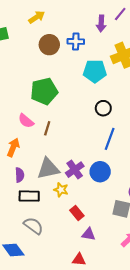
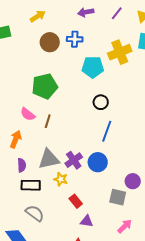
purple arrow: (101, 23) -> (86, 12), moved, turned 77

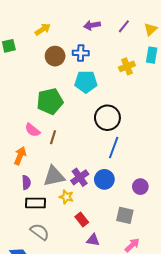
yellow cross: (120, 52) -> (127, 66), size x0.7
cyan pentagon: (93, 67) -> (86, 82), moved
black circle: (101, 102) -> (107, 118), size x1.6
purple circle: (133, 181) -> (140, 187), moved

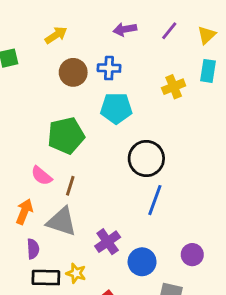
gray triangle: (54, 176) -> (62, 222), moved, turned 30
blue circle: (104, 179) -> (142, 262), moved
yellow star: (66, 197) -> (76, 273), moved

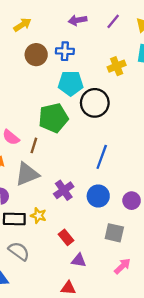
green pentagon: (66, 136) -> (53, 118), moved
black circle: (146, 158) -> (95, 103), moved
gray triangle: (62, 222) -> (27, 174), turned -40
blue circle: (142, 262) -> (98, 196), moved

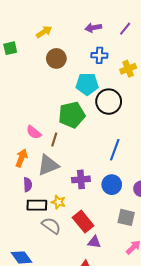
blue cross: (65, 51) -> (99, 55), moved
purple cross: (64, 190) -> (81, 179), turned 30
red rectangle: (66, 237) -> (83, 222), size x1.5
gray semicircle: (19, 251) -> (51, 226), moved

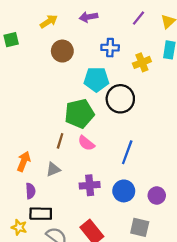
purple arrow: (93, 28) -> (88, 17), moved
pink semicircle: (34, 132) -> (86, 143), moved
gray triangle: (48, 165) -> (53, 169), size x0.6
yellow star: (58, 202) -> (19, 227), moved

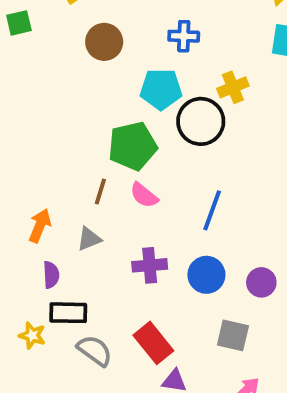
yellow cross: (142, 62) -> (233, 87), moved

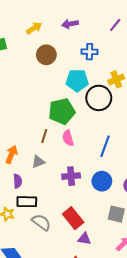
pink semicircle: (144, 195) -> (68, 138), turned 35

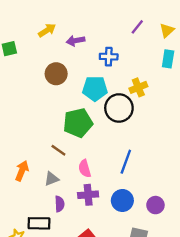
purple arrow: (70, 24) -> (76, 41), moved
brown circle: (46, 55) -> (56, 74), moved
brown line: (44, 136) -> (58, 150), turned -72
pink semicircle: (68, 138) -> (85, 169), moved
purple semicircle: (18, 181) -> (60, 204), moved

